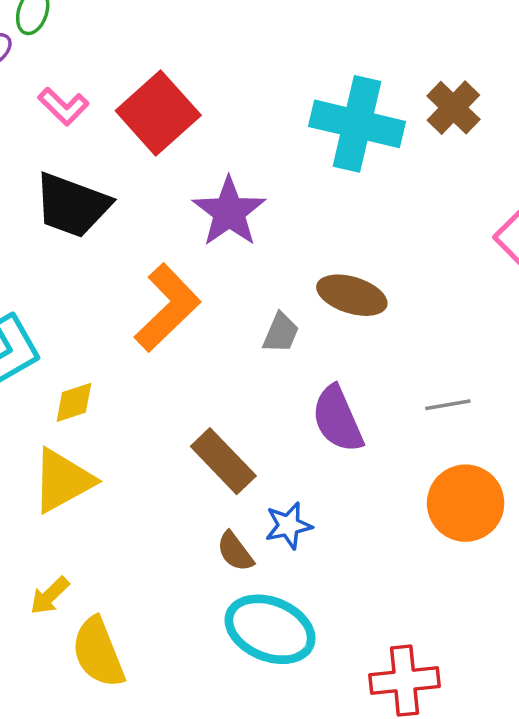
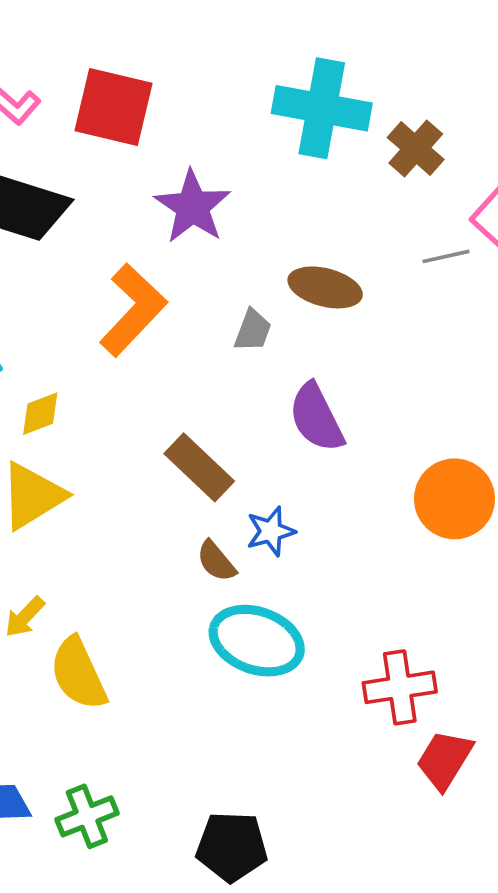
brown cross: (453, 108) -> (416, 148), moved
red square: (158, 113) -> (113, 107), turned -32
gray line: (448, 405) -> (446, 256), moved

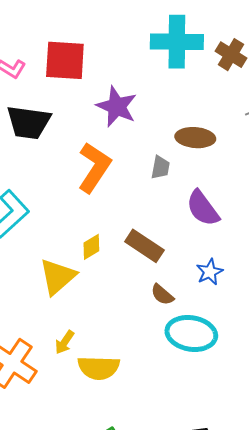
yellow diamond: (40, 414) -> (91, 247), moved
blue star: (271, 531) -> (210, 272), moved
yellow semicircle: (78, 674) -> (99, 368), turned -54

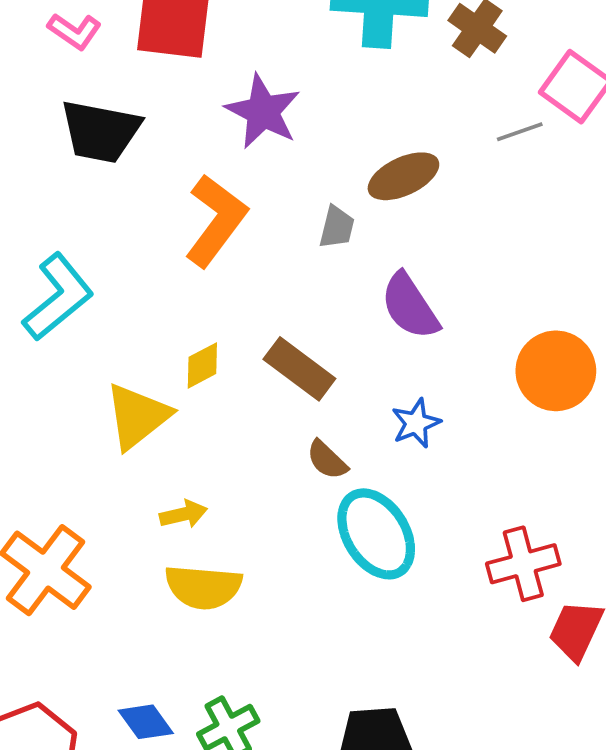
brown ellipse: (195, 138) -> (403, 176), turned -33
cyan ellipse: (191, 333) -> (376, 534), turned 45
yellow arrow: (65, 342) -> (183, 514), moved, turned -140

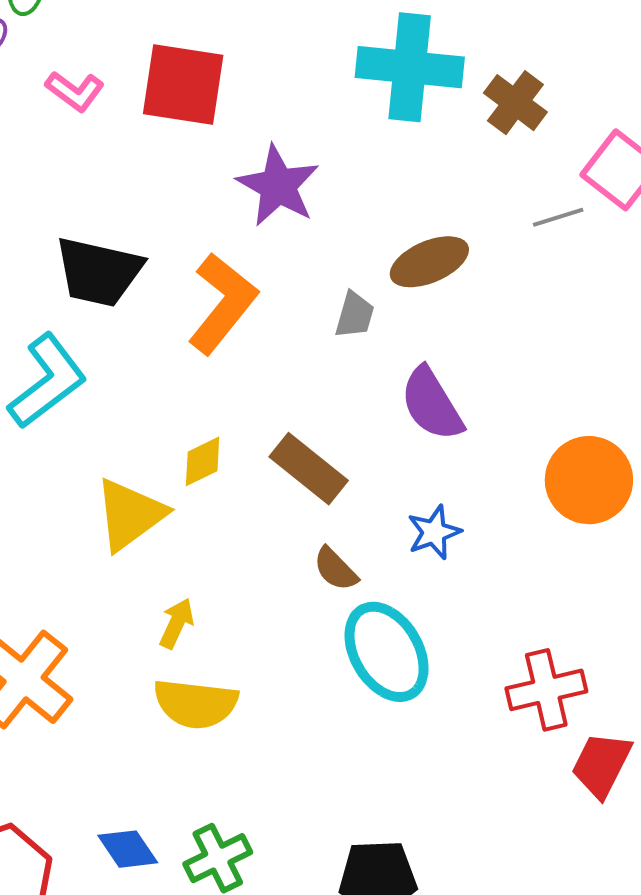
black trapezoid: (100, 131) -> (99, 272), moved
yellow arrow: (183, 514) -> (177, 623), turned -54

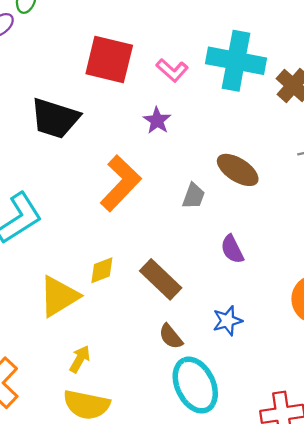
pink L-shape: (75, 91) -> (172, 70), moved
purple star: (278, 186) -> (157, 120), size x0.6
brown ellipse: (429, 262) -> (238, 170), turned 51
black trapezoid: (99, 272) -> (55, 118), moved
purple semicircle: (432, 404) -> (232, 249), size x0.7

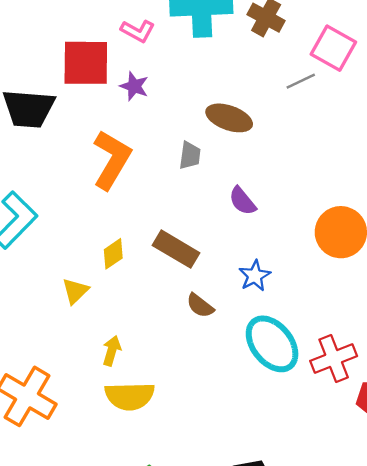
red square: (109, 60) -> (86, 63), moved
yellow triangle: (59, 296) -> (75, 291), size x0.6
cyan ellipse: (195, 385) -> (272, 344), moved

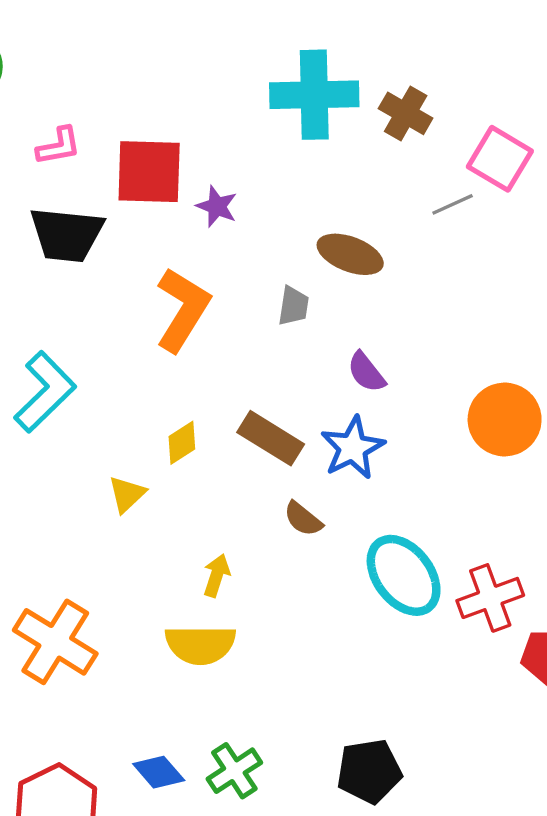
pink L-shape: (138, 31) -> (59, 146), moved, turned -40
blue star: (255, 276) -> (353, 448), moved, size x1.4
yellow arrow: (112, 351) -> (217, 575), moved

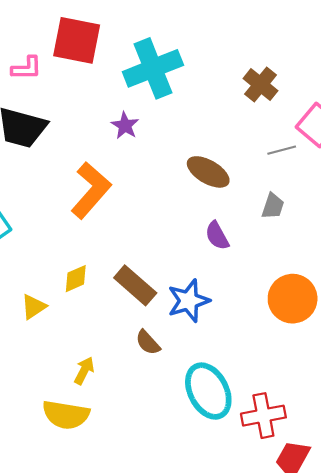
cyan cross: (314, 95) -> (153, 68), moved, turned -30
red square: (149, 172) -> (77, 40), moved
gray trapezoid: (293, 306) -> (273, 206), moved
purple semicircle: (366, 372) -> (217, 236), moved

